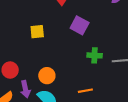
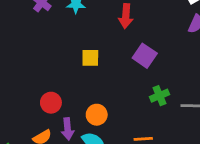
green cross: (95, 55) -> (159, 96), turned -32

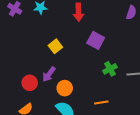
yellow square: (90, 58) -> (55, 46), turned -32
purple arrow: (68, 129) -> (49, 74), moved, turned 49

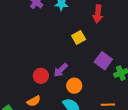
purple square: (96, 40) -> (103, 61), moved
yellow square: (55, 46) -> (79, 37), moved

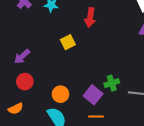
purple square: (103, 61) -> (93, 95), moved
purple arrow: (61, 70) -> (22, 57), moved

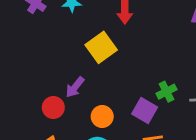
yellow square: (68, 42) -> (101, 47), size x1.5
purple arrow: (22, 57) -> (75, 87), moved

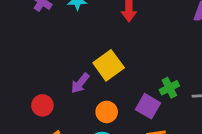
yellow square: (101, 47) -> (109, 65), moved
red circle: (53, 107) -> (42, 105), moved

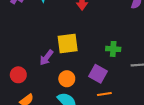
yellow square: (109, 65) -> (68, 44), turned 30
green cross: (169, 88) -> (113, 49), moved, turned 32

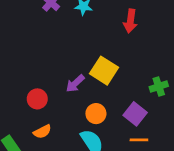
yellow square: (68, 44) -> (104, 71), turned 30
green cross: (113, 49) -> (159, 86), turned -32

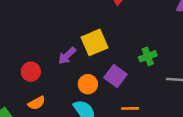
yellow square: (104, 71) -> (95, 42), turned 36
purple square: (135, 114) -> (115, 76), moved

